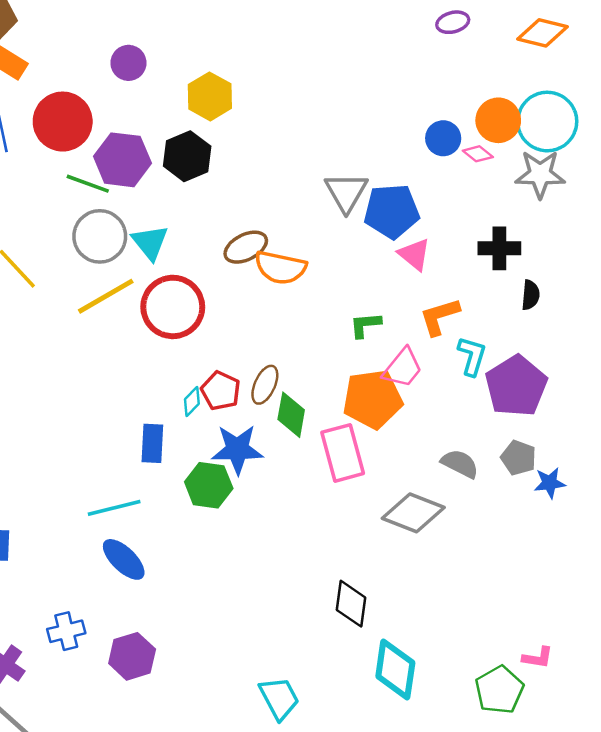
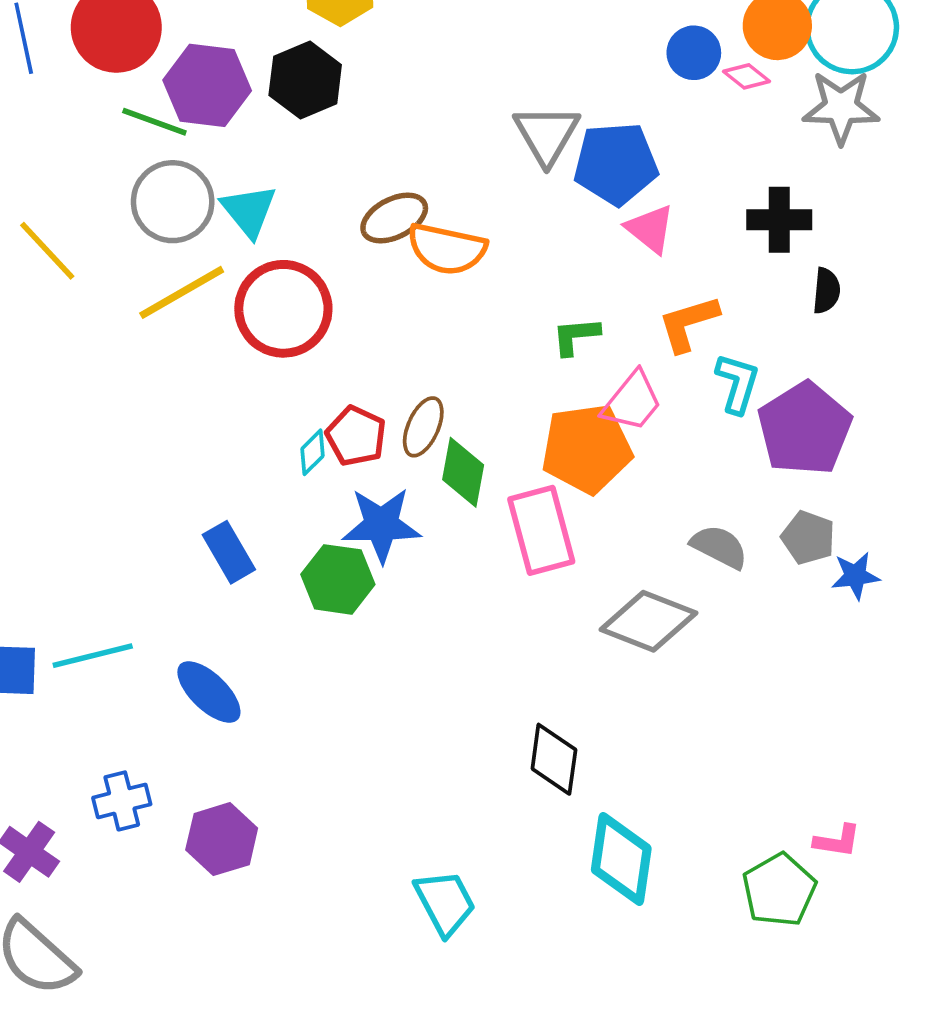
blue rectangle: (152, 443) -> (229, 552), moved, turned -33
cyan line: (114, 508) -> (93, 656), moved

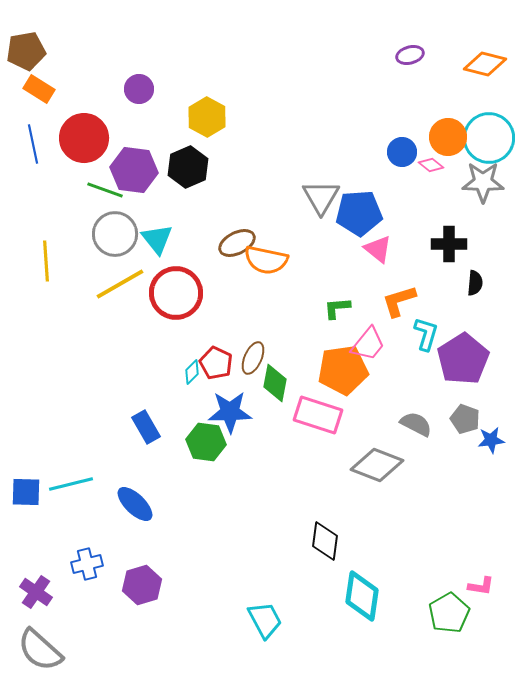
yellow line: (47, 251) -> (46, 261), turned 39
pink rectangle: (541, 530) -> (318, 415), turned -57

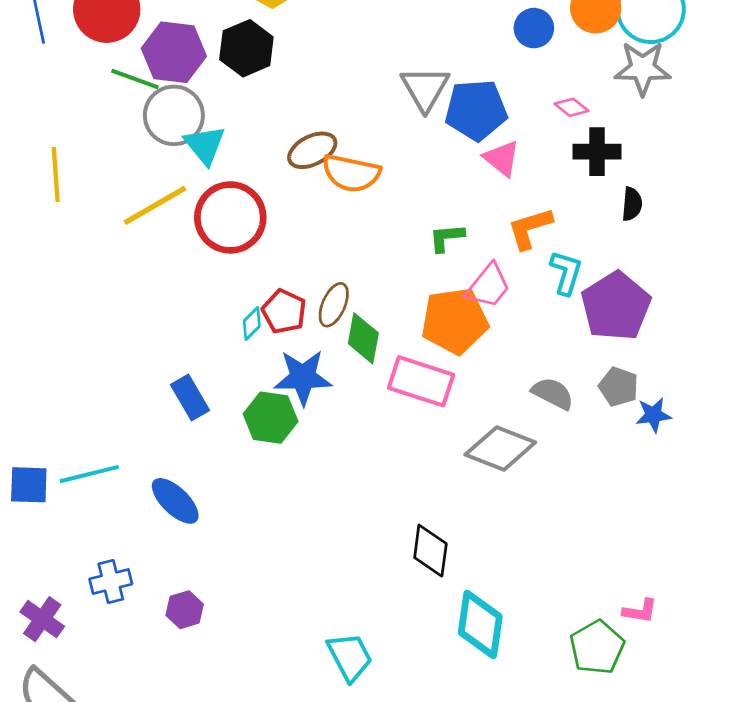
pink diamond: (431, 165) -> (571, 107), moved
gray circle: (115, 234) -> (174, 115), moved
purple hexagon: (142, 585) -> (185, 610), size x0.7

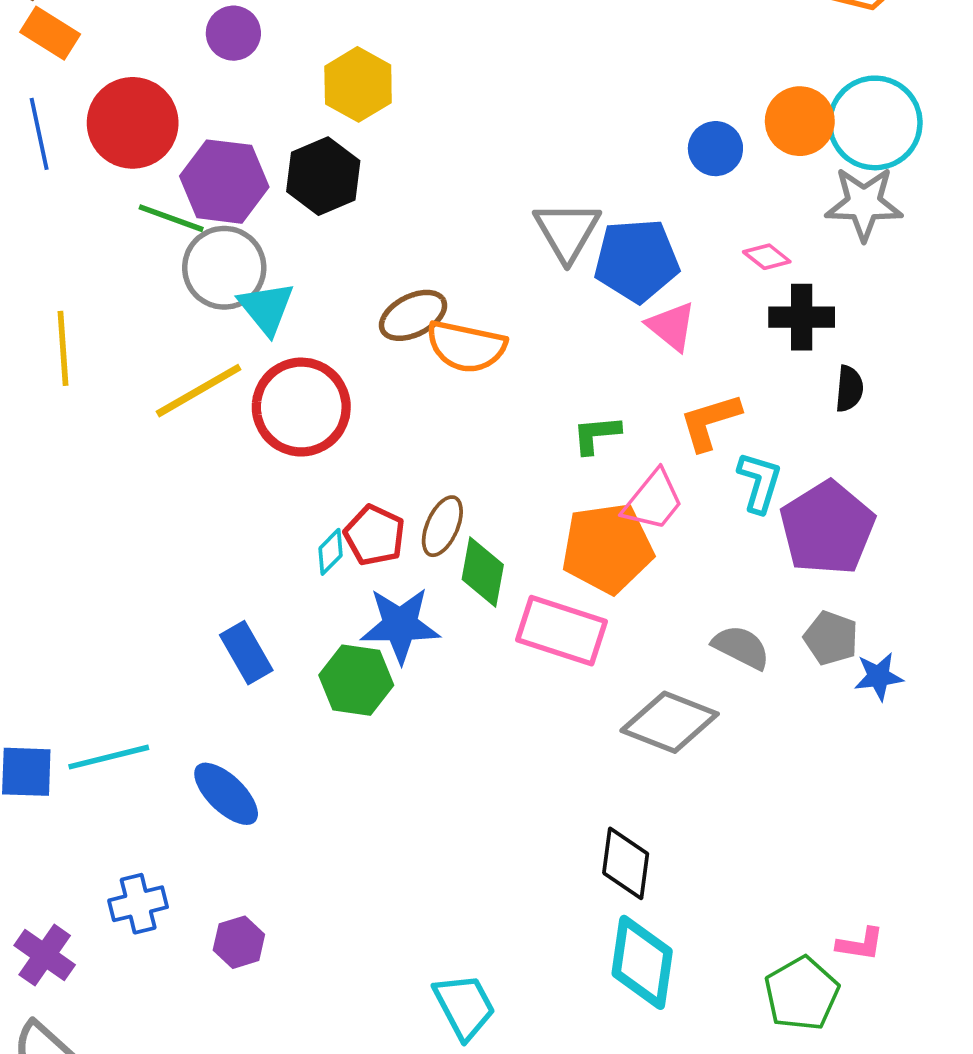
black diamond: (430, 551) -> (626, 863), moved

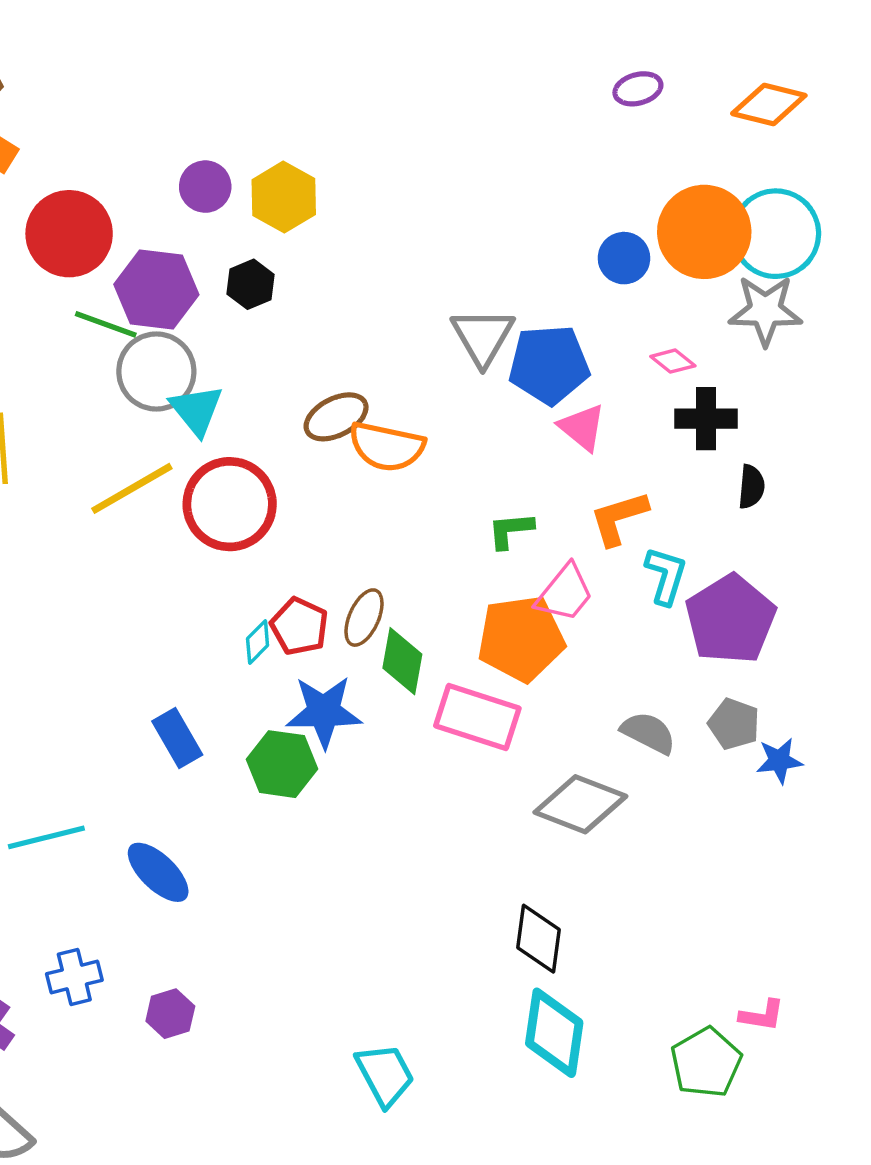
purple circle: (233, 33) -> (205, 187), moved
orange circle: (800, 121) -> (704, 232), size x1.4
black hexagon: (323, 176) -> (251, 284), size x0.7

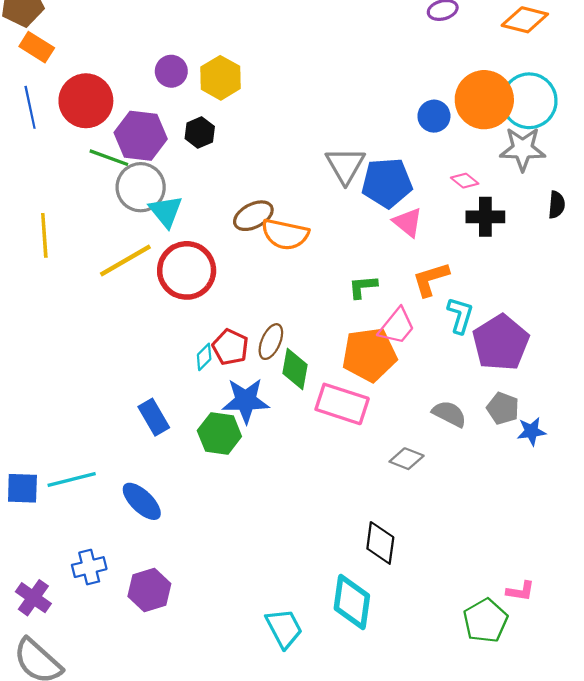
black semicircle: (751, 487) -> (557, 205), moved
gray diamond: (580, 804) -> (407, 459), size x0.6
purple hexagon: (170, 1014) -> (149, 590), size x1.4
cyan diamond: (554, 1033) -> (352, 602), moved

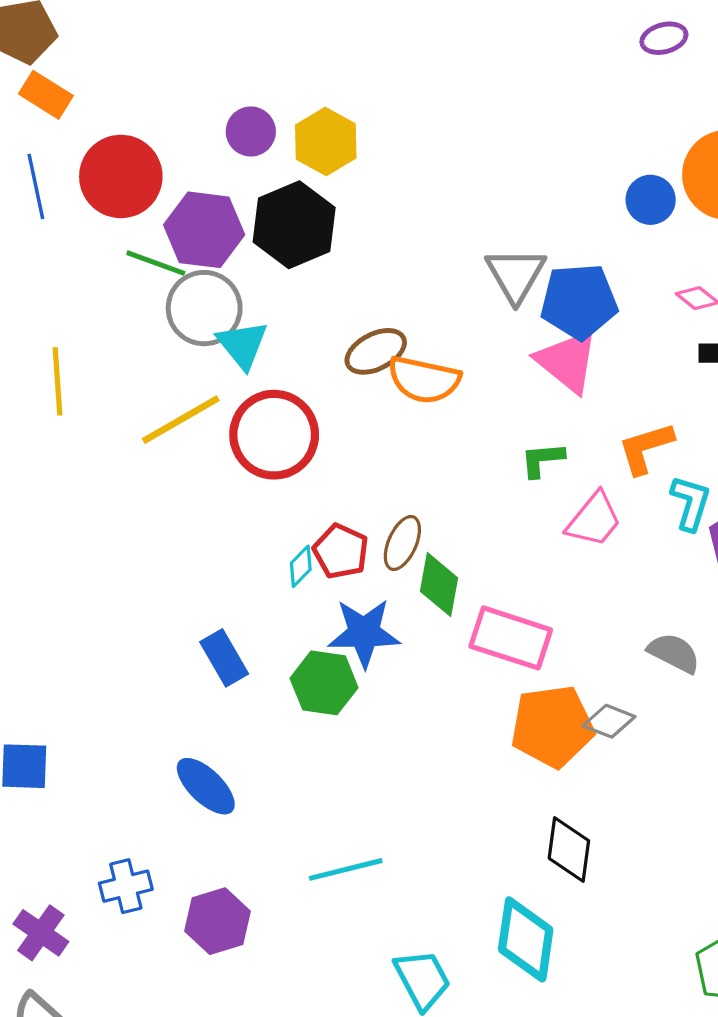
black hexagon: (200, 133) -> (294, 225), size x1.8
pink triangle: (408, 222) -> (567, 361), moved, size x1.4
orange pentagon: (369, 355) -> (552, 726), moved
cyan line: (72, 479) -> (346, 869), moved

